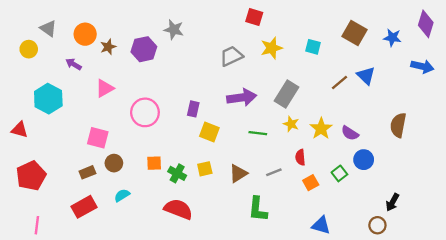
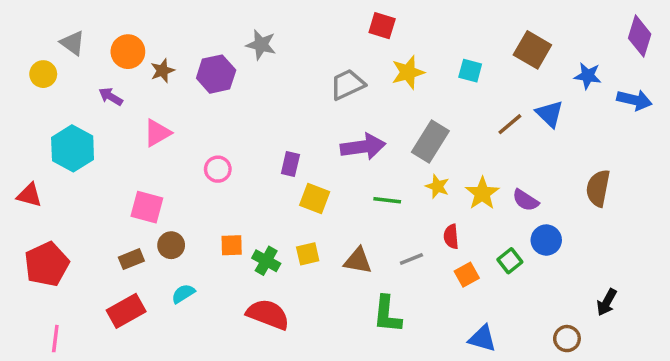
blue star: (392, 38) -> (588, 76), moved
pink circle: (145, 112) -> (218, 169), size x0.6
brown triangle: (238, 173) -> (358, 261), turned 42
black arrow: (392, 202) -> (607, 302), moved

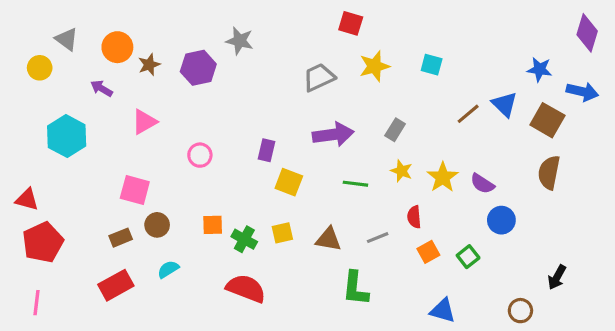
brown square: (532, 50) -> (547, 120), moved
gray rectangle: (430, 141) -> (395, 130), size x0.6
red triangle: (29, 195) -> (27, 200), moved
green square: (510, 261) -> (468, 257), moved
pink line: (55, 339) -> (36, 303), moved

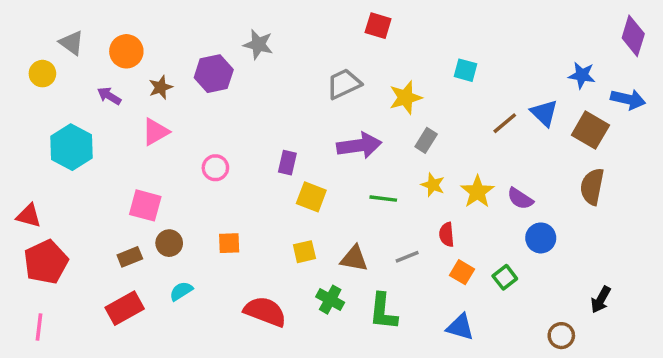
brown star: (149, 65) -> (161, 87), moved
yellow star: (374, 66) -> (405, 98), moved
green cross: (244, 239) -> (330, 300), moved
orange square: (428, 252) -> (462, 272), turned -30
blue triangle: (443, 311) -> (460, 327), moved

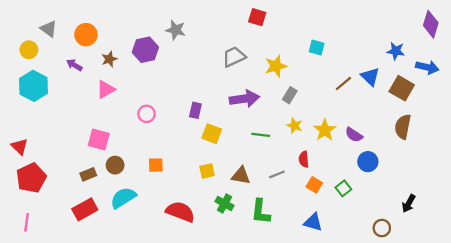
cyan hexagon: (72, 147) -> (34, 86), moved
red triangle: (29, 216) -> (20, 146), turned 30
cyan semicircle: (181, 291) -> (123, 198), size x1.6

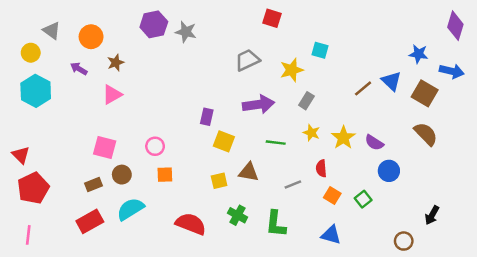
cyan square: (317, 47) -> (320, 50), moved
purple hexagon: (145, 50) -> (154, 24), moved
pink circle: (147, 114) -> (155, 146), moved
brown semicircle: (403, 127) -> (426, 134), turned 125
brown triangle: (241, 176) -> (249, 172), moved

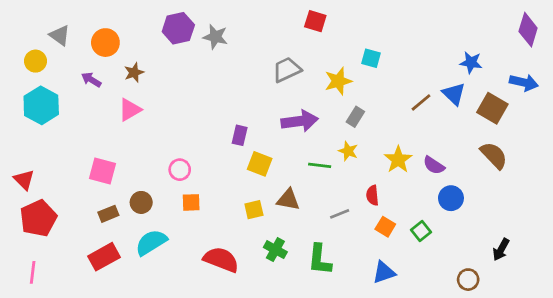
blue star: (418, 54) -> (471, 63), moved
yellow star: (311, 133) -> (348, 151), moved
pink square: (105, 147) -> (103, 171), moved
blue triangle: (331, 235) -> (384, 272), turned -35

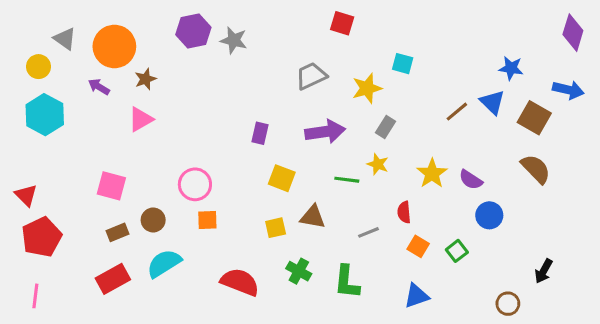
orange circle: (105, 43) -> (114, 46), size x1.4
purple rectangle: (240, 135) -> (260, 133), moved
pink circle: (180, 170) -> (195, 184), size x1.4

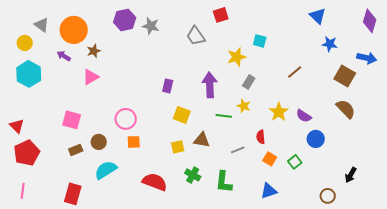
red square: (342, 23) -> (221, 15), turned -35
gray trapezoid: (311, 76) -> (196, 36), moved, turned -100
blue triangle: (492, 102) -> (318, 16), moved
purple arrow: (325, 132) -> (210, 85), turned -85
red rectangle: (113, 279) -> (73, 194), moved, turned -45

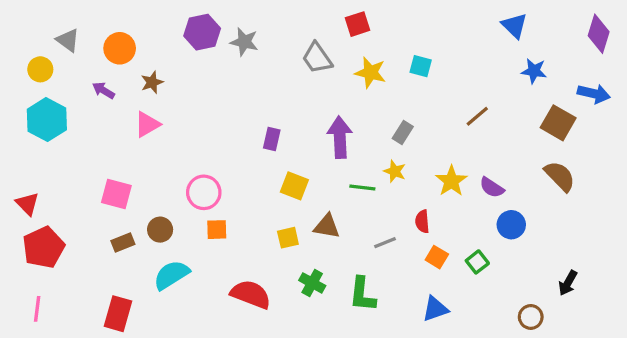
orange circle: (74, 30) -> (120, 48), size x0.7
yellow star: (237, 57) -> (370, 73), moved, turned 30

